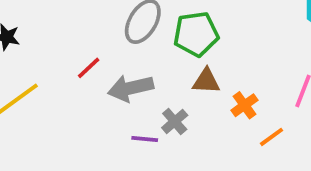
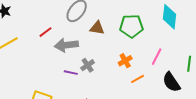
green pentagon: (196, 34) -> (131, 26), moved
brown triangle: (206, 81) -> (97, 28), moved

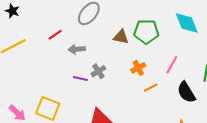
cyan diamond: (170, 17) -> (187, 23), turned -30
brown triangle: (97, 28) -> (121, 37), moved
gray arrow: (66, 45) -> (77, 49), size x0.7

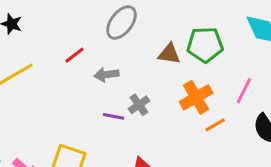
orange cross: (138, 68) -> (196, 97), size x1.5

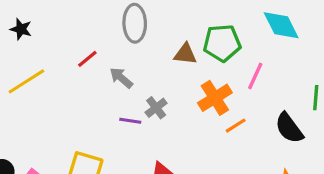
gray ellipse: (122, 22) -> (135, 23), turned -36
gray arrow: (106, 75) -> (121, 78), turned 50
pink line: (244, 91) -> (255, 76), moved

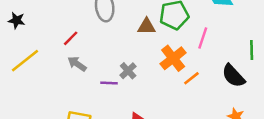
gray arrow: (121, 78) -> (77, 64), moved

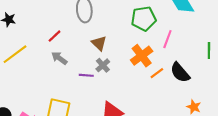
brown triangle: (147, 26) -> (99, 43), moved, turned 42
black semicircle: (233, 76) -> (180, 72), moved

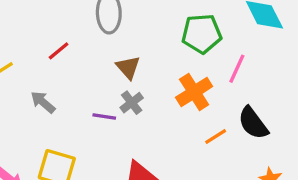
gray arrow: (59, 58) -> (43, 102), moved
orange line: (157, 73) -> (216, 136), moved

